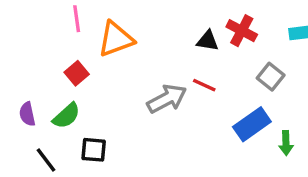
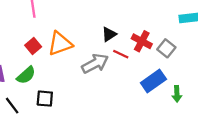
red cross: (242, 31) -> (142, 41), moved
orange triangle: (116, 39) -> (60, 44), moved
black triangle: (208, 41) -> (109, 34), moved, turned -42

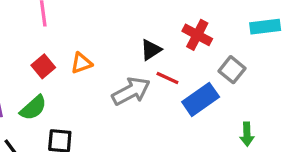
red cross: (142, 41) -> (197, 35), moved
orange triangle: (60, 44) -> (81, 63), size x0.6
blue rectangle: (153, 81) -> (201, 99), moved

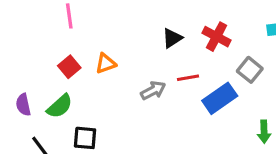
black triangle: (151, 50) -> (172, 38), moved
red line: (167, 78) -> (188, 78), turned -35
gray arrow: (131, 91) -> (153, 90), size x0.7

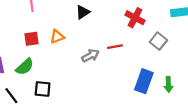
black triangle: (172, 38) -> (83, 12), moved
red square: (69, 67) -> (31, 39), turned 32
blue rectangle: (220, 98) -> (144, 81), moved, turned -35

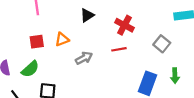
red cross: (135, 18) -> (124, 25), moved
gray arrow: (90, 56) -> (84, 58), moved
green arrow: (168, 85) -> (175, 76), moved

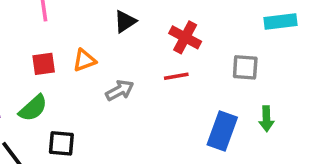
gray square: (162, 44) -> (245, 67), turned -35

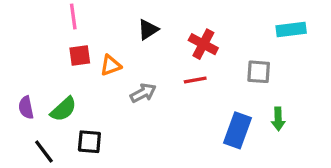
red square: (44, 64) -> (80, 56), moved

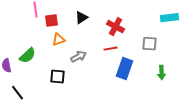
red square: (80, 56) -> (52, 21), moved
green semicircle: (63, 109) -> (28, 56), moved
blue rectangle: (237, 130) -> (124, 69), moved
black square: (89, 142) -> (58, 77), moved

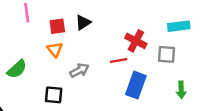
cyan rectangle: (170, 18) -> (179, 26), moved
red square: (52, 21) -> (57, 26), moved
red cross: (116, 27) -> (136, 41), moved
orange triangle: (58, 40) -> (55, 49), turned -48

